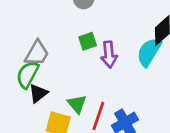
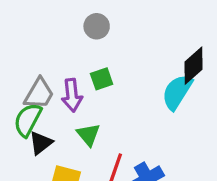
purple arrow: (109, 55) -> (72, 95), moved
green triangle: (77, 104) -> (88, 135), moved

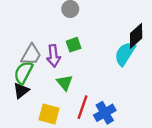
black triangle: (41, 143) -> (21, 90), moved

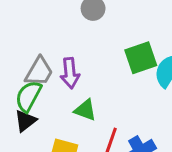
green square: (74, 45) -> (141, 58), moved, size x1.5
green triangle: (65, 83) -> (85, 110), turned -30

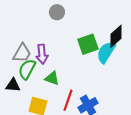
green semicircle: (28, 96) -> (27, 69), moved
black triangle: (25, 121) -> (13, 85), turned 42

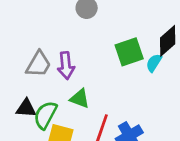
cyan semicircle: (106, 52) -> (154, 63), size x0.6
green semicircle: (27, 69) -> (45, 115), moved

